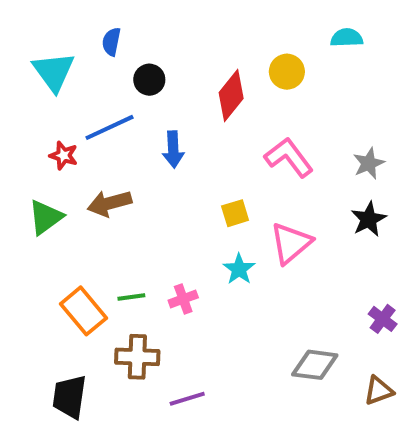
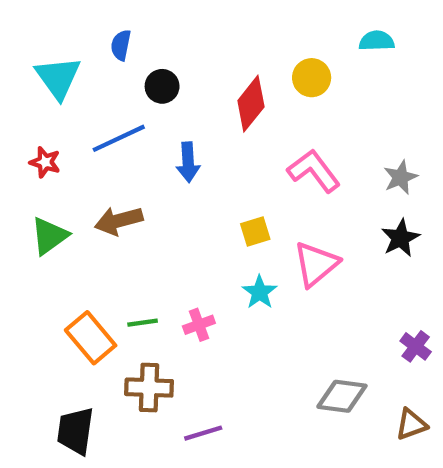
red star: (64, 155) -> (45, 162), moved

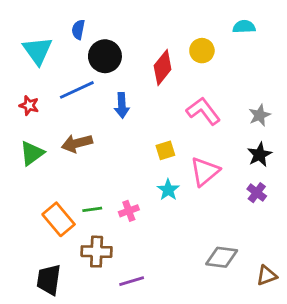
black circle: (162, 86) -> (105, 56), size x1.5
purple cross: (416, 346) -> (257, 193), moved

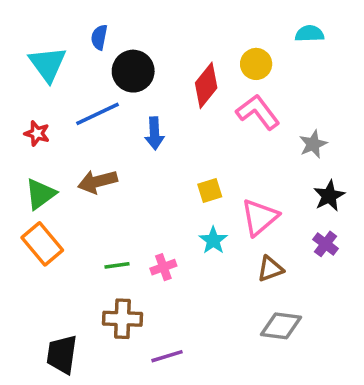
pink L-shape: (203, 111) -> (258, 112), moved
gray star: (260, 115) -> (313, 144), moved
orange rectangle: (59, 219) -> (42, 244), moved
brown triangle: (267, 275) -> (270, 269), moved

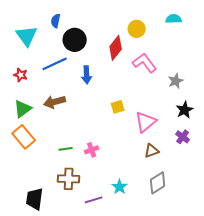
yellow circle: (256, 64) -> (137, 29), moved
cyan star: (213, 240) -> (120, 187), moved
gray diamond: (281, 326) -> (158, 183), turned -40

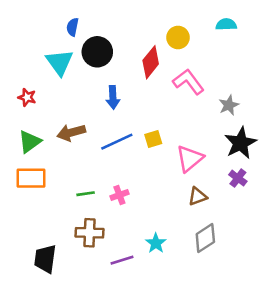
cyan triangle: (27, 36) -> (60, 62), moved
blue line: (55, 64) -> (117, 142), moved
black star: (185, 110) -> (240, 143), size x1.4
orange rectangle: (24, 137) -> (31, 178), turned -50

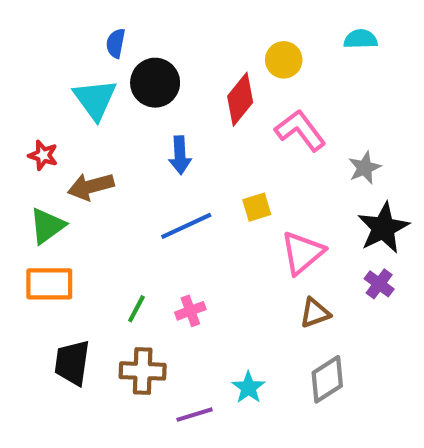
brown arrow: (71, 133) -> (91, 186), moved
yellow square: (153, 139) -> (257, 207), moved
green line: (86, 194) -> (136, 309), turned -54
black trapezoid: (45, 259) -> (72, 363), moved

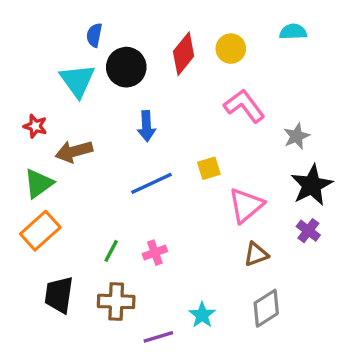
red diamond: (240, 99) -> (184, 54), moved
orange rectangle: (49, 284) -> (40, 231), turned -42

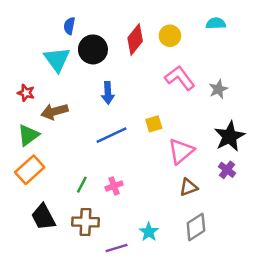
gray star: (297, 136) -> (218, 89), moved
black trapezoid: (59, 295) -> (43, 217), turned -36

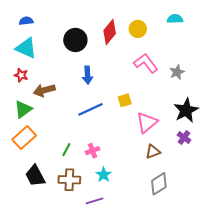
blue semicircle: (69, 26) -> (26, 21), moved, turned 72
cyan triangle: (57, 59) -> (26, 48), moved, turned -30
cyan star: (149, 232) -> (104, 175), moved

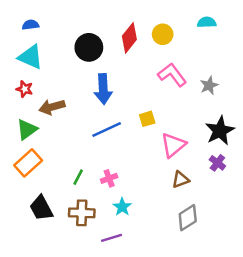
blue arrow: (87, 75) -> (103, 89), size x1.4

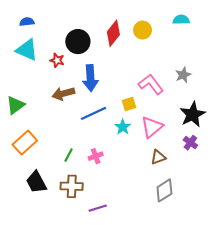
pink L-shape: (172, 75) -> (151, 84), moved
red star: (25, 89) -> (57, 60), moved
brown arrow: (52, 107) -> (63, 94), moved
green triangle: (27, 130) -> (15, 105), moved
cyan star: (122, 207) -> (123, 127), moved

